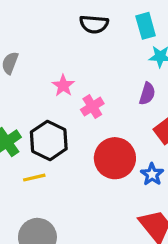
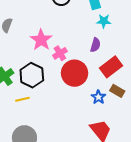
pink star: (63, 86) -> (41, 40), size x1.5
red circle: (115, 158) -> (75, 73), moved

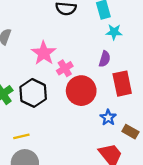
red rectangle: (111, 67) -> (122, 84), turned -65
brown rectangle: (117, 91) -> (130, 132), moved
yellow line: (22, 99) -> (21, 136), moved

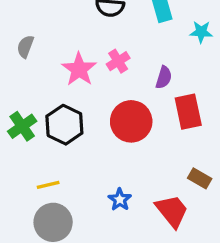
cyan star: (114, 32) -> (201, 32), moved
pink cross: (65, 68) -> (118, 61), moved
blue star: (108, 118) -> (120, 200), moved

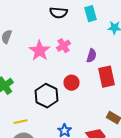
red circle: (131, 121) -> (72, 83), size x0.6
black hexagon: (64, 125) -> (46, 96), moved

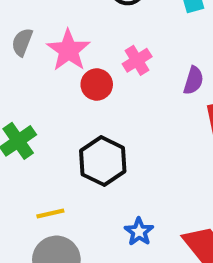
pink star: (40, 51) -> (68, 50), moved
red circle: (72, 83) -> (97, 85), moved

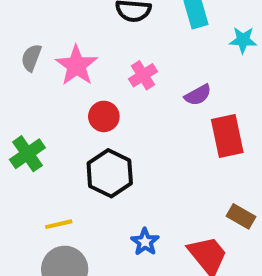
purple semicircle: (193, 80) -> (198, 95), turned 44
red circle: (97, 85) -> (104, 116), moved

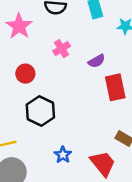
pink star: (76, 66) -> (19, 26), moved
red circle: (104, 116) -> (25, 74), moved

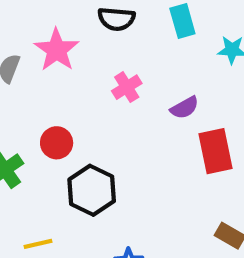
red circle: (25, 74) -> (57, 143), moved

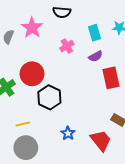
cyan rectangle: (182, 21) -> (95, 33), moved
red circle: (57, 143) -> (32, 74), size x1.5

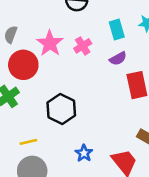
pink star: (32, 28) -> (50, 43), moved
red circle: (32, 74) -> (23, 65), moved

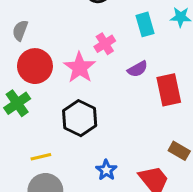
pink star: (50, 43) -> (80, 68), moved
purple semicircle: (118, 59) -> (138, 69), moved

